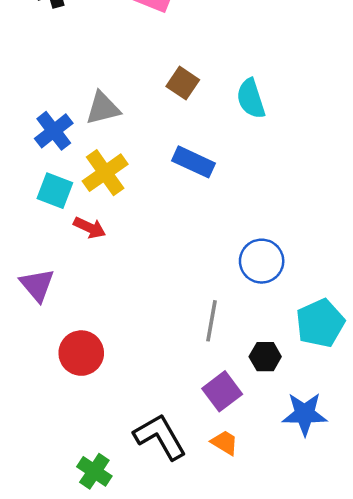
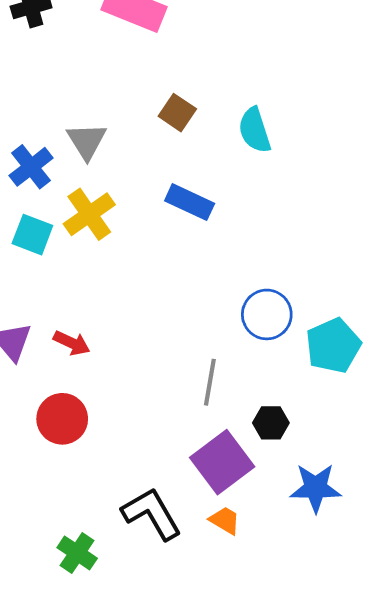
gray triangle: (103, 108) -> (87, 141), turned -48
red arrow: (90, 228) -> (72, 343), moved
cyan pentagon: (320, 323) -> (333, 346), moved
purple square: (222, 391) -> (222, 462), size x1.4

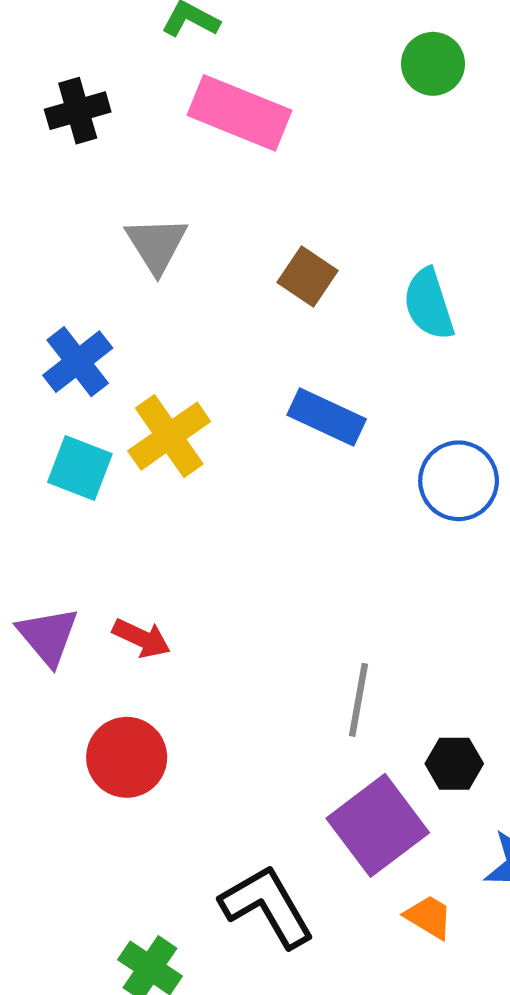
gray triangle: (87, 141) -> (156, 245), moved
blue circle: (267, 314) -> (459, 481), moved
orange trapezoid: (225, 520) -> (429, 917), moved

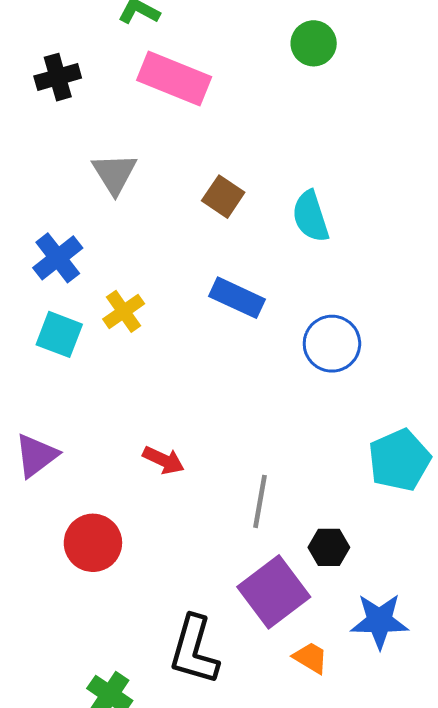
yellow cross: (169, 436) -> (124, 311), size x0.7
purple triangle: (48, 636) -> (36, 455), turned 33
red arrow: (142, 638) -> (163, 460), moved
black L-shape: (267, 906) -> (194, 650), turned -134

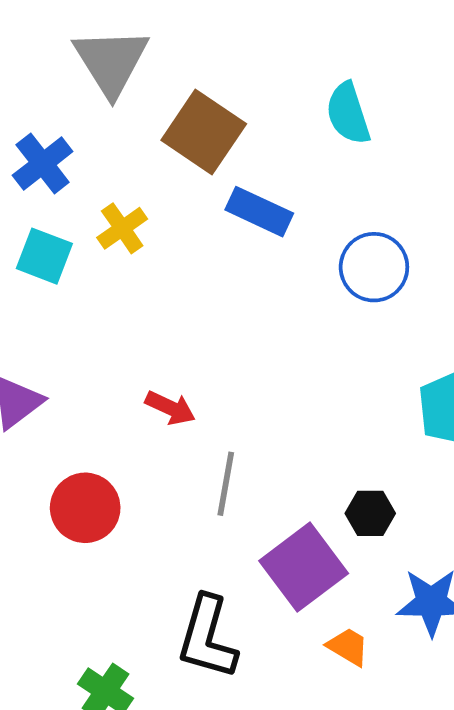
gray triangle: (114, 174) -> (111, 62), size x1.4
brown square: (223, 197) -> (204, 132), moved, size x1.6
gray line: (260, 501) -> (226, 484), moved

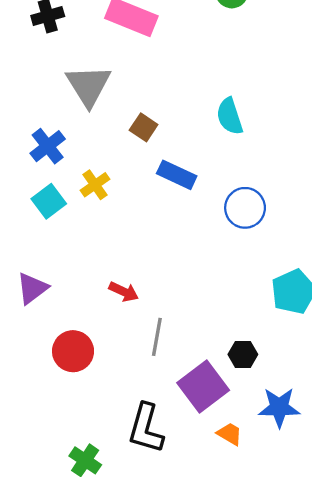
brown square: (204, 132) -> (144, 127), size x0.6
cyan square: (44, 256) -> (49, 201), turned 32

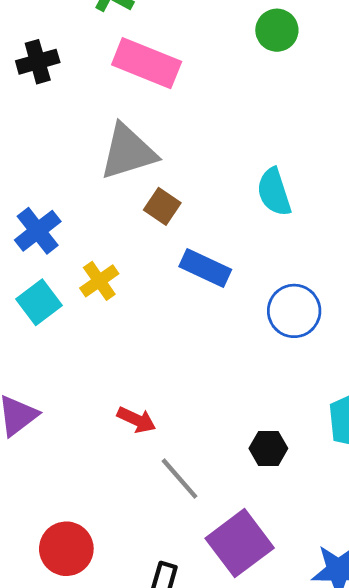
gray triangle: (88, 85) -> (128, 152), moved, turned 45
gray line: (157, 337) -> (179, 479), turned -51
red circle: (73, 351) -> (66, 549), moved
black hexagon: (243, 354) -> (268, 448), moved

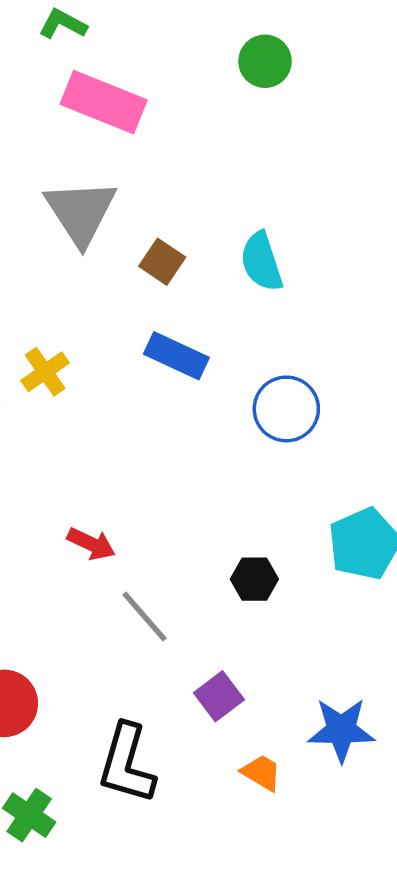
gray triangle: (128, 152) -> (81, 212), turned -46
brown square: (162, 206) -> (162, 262), moved
purple square: (240, 543) -> (219, 696), size x0.6

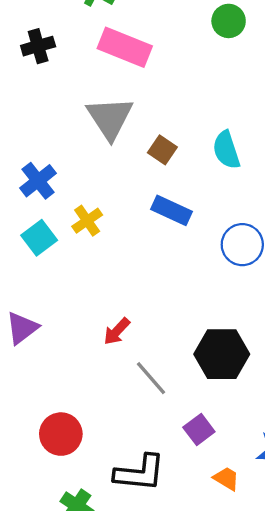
red arrow: (91, 544) -> (117, 331), turned 108
black hexagon: (254, 579) -> (222, 354), size x1.8
black L-shape: (127, 764) -> (140, 473), turned -100

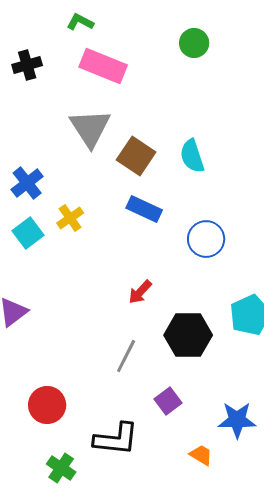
brown square: (162, 150) -> (136, 156), size x1.5
red arrow: (117, 331) -> (140, 292), moved
gray line: (151, 378) -> (126, 356), turned 68
orange trapezoid: (226, 479) -> (201, 455), moved

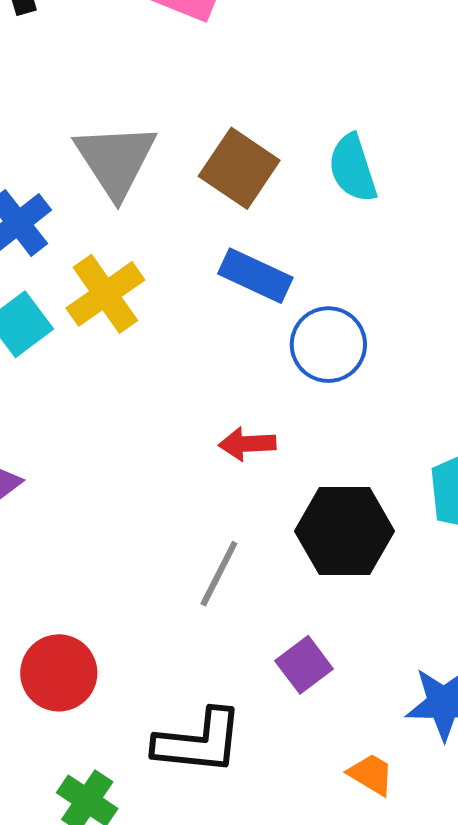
gray triangle: (90, 128) -> (116, 160), moved
yellow cross: (70, 218) -> (105, 294), size x1.4
blue circle: (206, 239) -> (328, 345), moved
red arrow: (140, 292) -> (247, 444), turned 44

